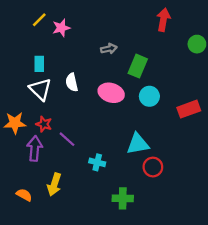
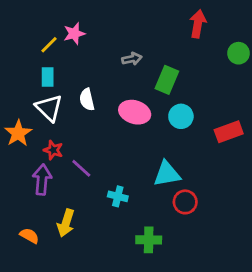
yellow line: (39, 20) -> (49, 45), moved
orange star: (15, 123) -> (18, 133), moved, turned -30

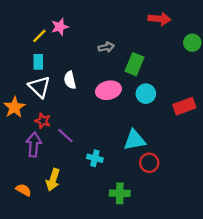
red arrow: (198, 24) -> (159, 19), turned 85
pink ellipse: (135, 112) -> (108, 90), turned -30

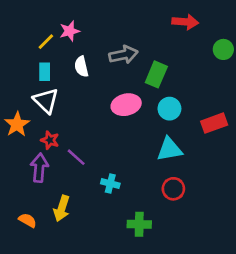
gray arrow: (106, 47) -> (123, 55), size x1.5
white semicircle: (70, 80) -> (81, 67), moved
cyan triangle: (135, 140) -> (169, 149), moved

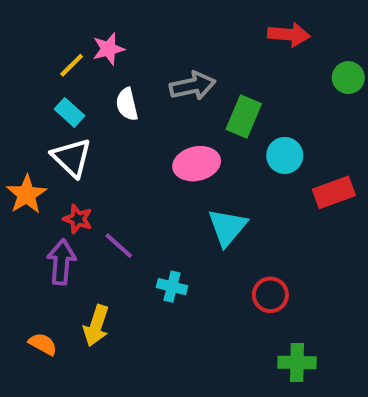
cyan rectangle: (45, 72) -> (70, 112), turned -48
cyan circle: (169, 109) -> (285, 155), moved
cyan triangle: (169, 149) -> (227, 227), moved, turned -40
green cross: (139, 224) -> (297, 362), moved

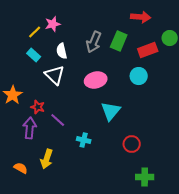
gray arrow: (193, 86) -> (94, 42), turned 125
green rectangle: (244, 117) -> (119, 41), moved
white triangle: (72, 158) -> (55, 75), moved
red rectangle: (334, 192) -> (148, 50), moved

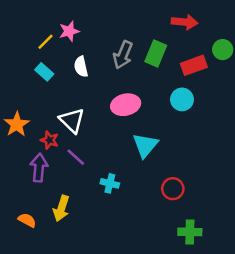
white triangle: (55, 75) -> (72, 120), moved

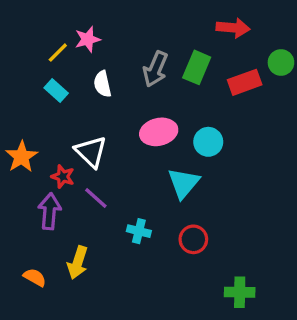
cyan circle: (182, 99) -> (208, 142), moved
red circle: (173, 189) -> (193, 239), moved

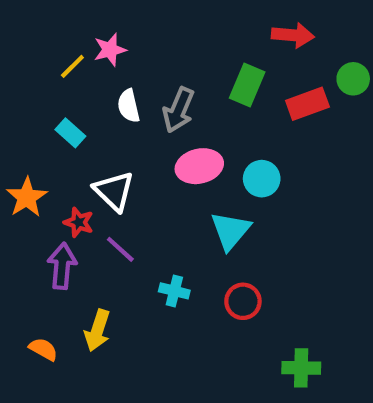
gray arrow: (155, 69) -> (178, 110), moved
cyan rectangle: (56, 91) -> (70, 133), moved

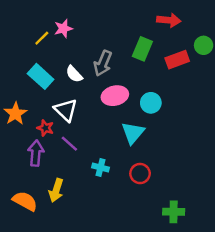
white semicircle: (129, 106) -> (74, 74), moved, turned -30
cyan rectangle: (70, 133) -> (41, 76), size x1.5
orange semicircle: (43, 349) -> (25, 201), size x1.5

